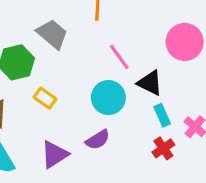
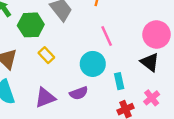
black triangle: (150, 83) -> (150, 62), moved
cyan rectangle: (162, 115) -> (119, 81), moved

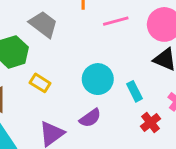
pink line: (107, 36) -> (116, 21), moved, turned -66

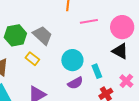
gray trapezoid: (43, 24) -> (42, 35), moved
purple semicircle: (90, 118) -> (75, 83), moved

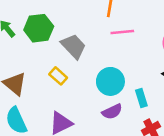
pink line: (89, 21) -> (122, 32), moved
green hexagon: (15, 35) -> (39, 28), moved

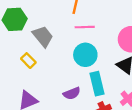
cyan circle: (110, 81) -> (85, 55), moved
cyan rectangle: (141, 98) -> (97, 84), size x1.5

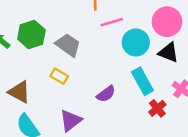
cyan circle: (85, 55) -> (136, 42), moved
purple semicircle: (72, 93) -> (106, 94), moved

